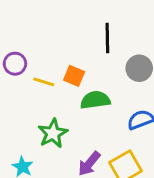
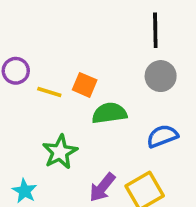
black line: (107, 38) -> (155, 30), moved

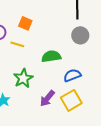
orange square: (85, 85) -> (25, 23), moved
blue semicircle: (162, 136) -> (72, 75), moved

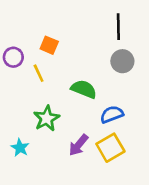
yellow line: (17, 44) -> (39, 73), turned 48
green semicircle: (51, 56) -> (84, 89), turned 30

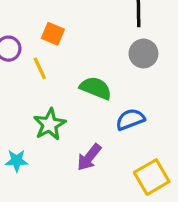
cyan star: (20, 148) -> (17, 161), turned -30
yellow square: (110, 148) -> (152, 177), moved

